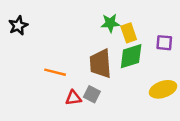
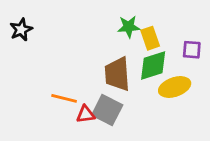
orange line: (55, 72) -> (64, 98), moved
yellow ellipse: (163, 89) -> (175, 87), moved
gray square: (92, 94) -> (107, 110), size x1.5

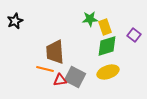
purple square: (192, 50) -> (134, 35), turned 32
brown trapezoid: (117, 74) -> (55, 52), moved
yellow ellipse: (175, 87) -> (108, 72), moved

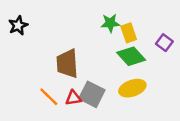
green diamond: (107, 46) -> (131, 56), turned 65
orange line: (45, 69) -> (49, 97), moved, turned 30

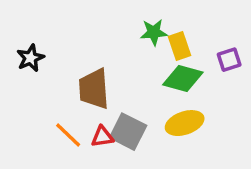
black star: (18, 25) -> (30, 58), moved
purple square: (164, 43) -> (229, 60), turned 35
green diamond: (131, 56) -> (183, 79), turned -32

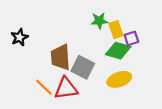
purple square: (229, 60) -> (131, 38), moved
gray square: (128, 132) -> (83, 67), moved
red triangle: (102, 137) -> (66, 88), size x1.6

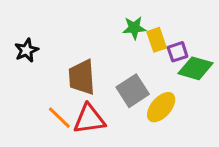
green diamond: (118, 51) -> (196, 68), moved
gray square: (83, 67) -> (133, 91), moved, turned 30
yellow ellipse: (119, 79) -> (161, 107), turned -30

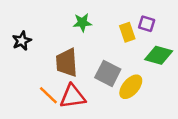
green star: (134, 28) -> (82, 23), moved
purple square: (178, 52) -> (147, 24), moved, turned 35
gray square: (133, 91) -> (108, 73), turned -30

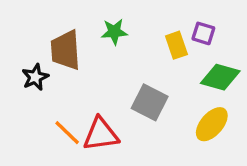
black star: (22, 41) -> (35, 77), moved
brown trapezoid: (67, 63) -> (65, 50), moved
yellow ellipse: (131, 87) -> (212, 124), moved

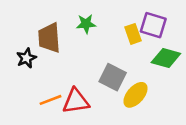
purple square: (203, 33) -> (153, 25), size x1.5
yellow ellipse: (212, 124) -> (136, 95), moved
orange line: (67, 133) -> (50, 100), turned -65

